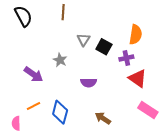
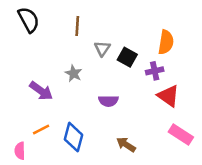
brown line: (63, 12) -> (77, 26), moved

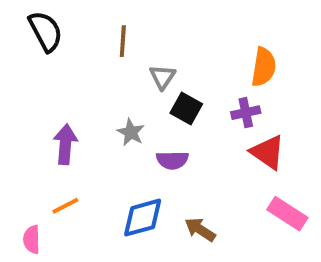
black square: (127, 57) -> (186, 109), moved
gray star: (74, 73) -> (131, 132), moved
purple arrow: (41, 91) -> (65, 144), turned -120
blue diamond: (74, 137) -> (143, 218), moved, turned 60

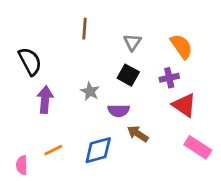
black semicircle: (46, 31) -> (30, 61), moved
orange semicircle: (264, 67) -> (181, 46), turned -44
gray triangle: (162, 77) -> (132, 42), moved
orange line: (65, 206) -> (53, 150), moved
brown arrow: (200, 230) -> (138, 134), moved

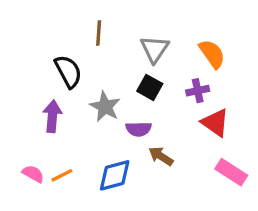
gray triangle: (132, 42) -> (155, 49), size x1.4
black semicircle: (30, 61) -> (68, 71), moved
gray star: (90, 91) -> (105, 107), size x1.4
pink semicircle: (22, 165) -> (33, 174), moved, turned 120

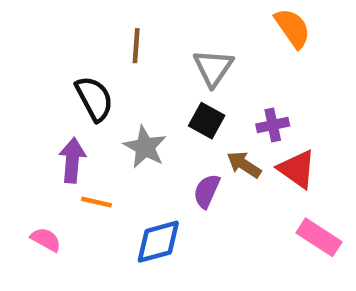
orange semicircle: (212, 54) -> (293, 28), moved
purple semicircle: (139, 129) -> (207, 191), moved, turned 115
brown arrow: (161, 156) -> (244, 165), moved
orange line: (62, 175) -> (97, 202), moved, turned 40

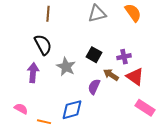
brown line: (136, 46) -> (48, 14), moved
gray triangle: (213, 68) -> (97, 14), moved, turned 42
orange line: (97, 202) -> (44, 122), moved

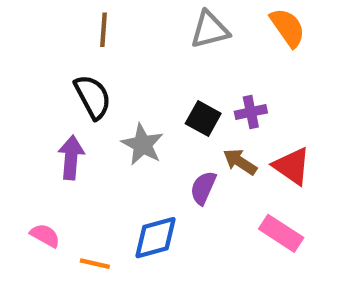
purple cross: (124, 57) -> (251, 112), moved
pink rectangle: (145, 108) -> (281, 233), moved

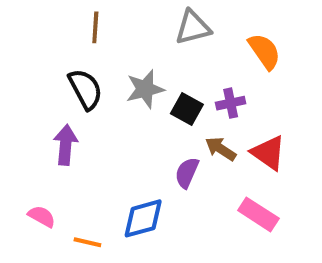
orange semicircle: (288, 28) -> (264, 51), moved
gray star: (143, 144) -> (145, 89), moved, turned 30

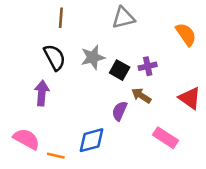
orange semicircle: (264, 51) -> (186, 34), moved
red triangle: (268, 153) -> (190, 98), moved
pink semicircle: (42, 216) -> (26, 139), size x1.5

